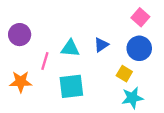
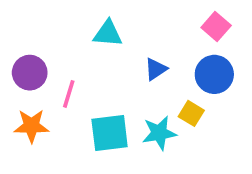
purple circle: (20, 35) -> (30, 73), moved
cyan triangle: (70, 48) -> (108, 34), moved
cyan star: (132, 98) -> (159, 133), moved

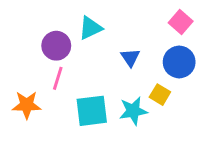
cyan triangle: (108, 34) -> (90, 28), turned -30
blue triangle: (156, 69) -> (130, 58), turned -30
purple circle: (30, 73) -> (56, 46), moved

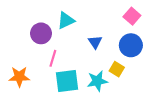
pink line: (58, 78) -> (53, 58), moved

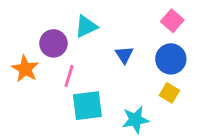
yellow square: (117, 69) -> (169, 93), moved
orange star: (19, 77) -> (25, 69), moved, turned 30
cyan star: (97, 81) -> (135, 120), moved

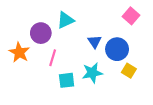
blue circle: (171, 59) -> (117, 49), moved
cyan square: (87, 106) -> (67, 80), size x0.7
cyan star: (135, 120) -> (92, 73), moved

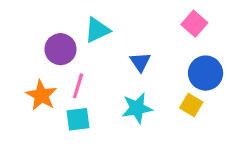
blue circle: (117, 49) -> (206, 73), moved
orange star: (19, 52) -> (41, 95), moved
cyan square: (67, 80) -> (78, 119), moved

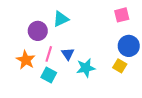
pink square: (194, 24) -> (122, 15), turned 35
blue triangle: (140, 62) -> (68, 54), moved
cyan square: (78, 119) -> (49, 75), turned 35

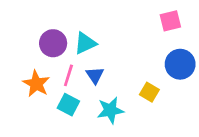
cyan triangle: (61, 19) -> (85, 43), moved
yellow square: (120, 66) -> (149, 92), moved
cyan star: (86, 68) -> (110, 110), moved

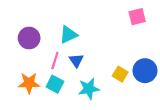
purple circle: (53, 43) -> (29, 38), moved
blue circle: (180, 64) -> (145, 71), moved
orange star: (36, 84) -> (29, 83), moved, turned -30

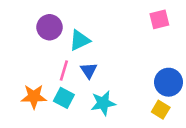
purple circle: (29, 38) -> (49, 27), moved
yellow square: (120, 74) -> (161, 110), moved

